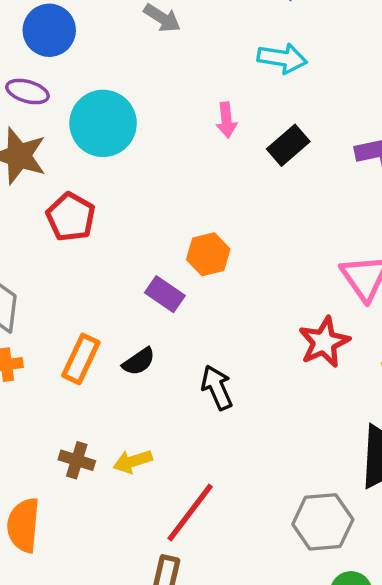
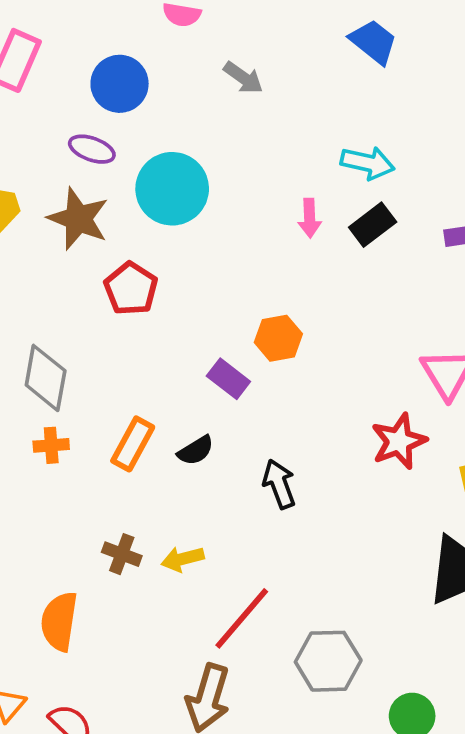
cyan arrow: (282, 58) -> (368, 163), moved
pink arrow: (226, 120) -> (310, 218), moved
gray hexagon: (323, 522) -> (328, 661), moved

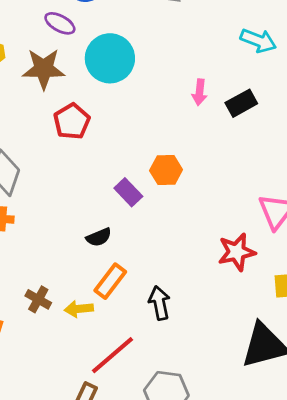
cyan arrow: (368, 163) -> (258, 41), moved
brown star: (78, 219) -> (44, 69), turned -30
orange rectangle: (133, 444) -> (110, 281), moved
black arrow: (279, 484) -> (159, 303), moved

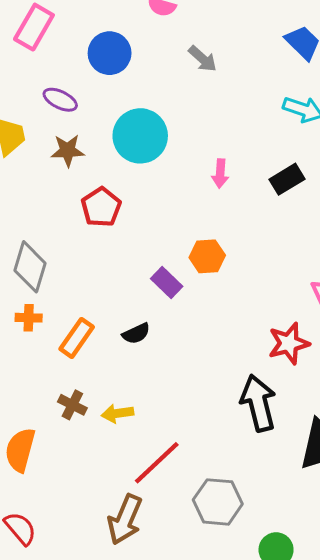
purple ellipse: (60, 23) -> (60, 100), moved
brown star: (44, 69) -> (68, 151), size x0.7
pink arrow: (200, 92) -> (220, 174), moved
orange rectangle: (110, 281) -> (77, 338), moved
black arrow: (159, 303) -> (258, 403), moved, size x1.5

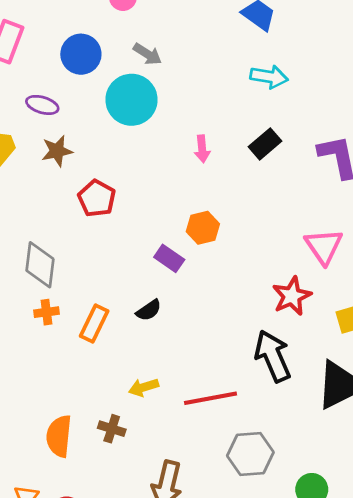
gray arrow: (203, 59) -> (147, 54), moved
cyan circle: (140, 136) -> (132, 100), moved
brown cross: (72, 405) -> (112, 429), moved
red line: (157, 463) -> (211, 398), moved, turned 42

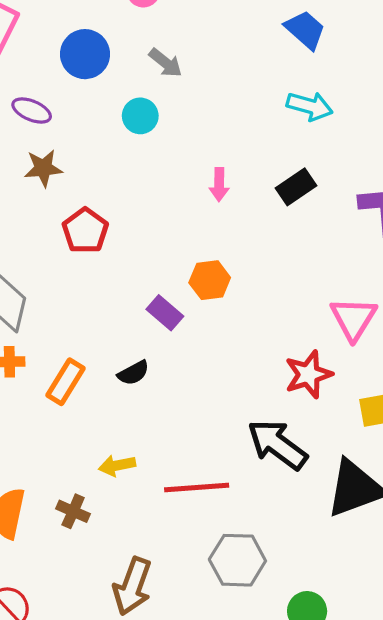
cyan circle: (132, 100) -> (140, 116), size x0.6
black arrow: (273, 356) -> (277, 445), turned -36

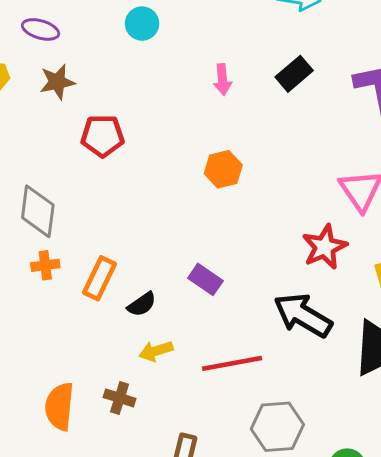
red pentagon: (85, 231) -> (102, 136), turned -30
purple rectangle: (165, 313) -> (205, 279), moved
black semicircle: (133, 373) -> (142, 304), moved

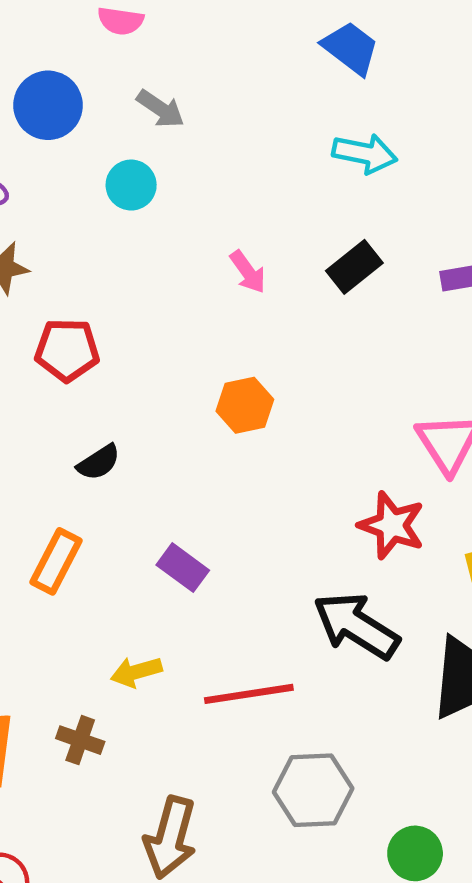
pink arrow: (222, 79) -> (248, 272), turned -32
red star: (325, 247) -> (392, 525), turned -30
purple rectangle: (205, 279) -> (183, 568), moved
black semicircle: (142, 304) -> (99, 462), moved

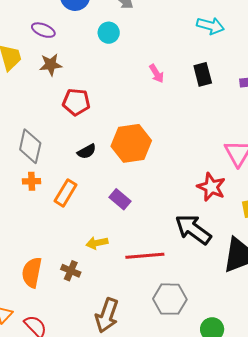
black rectangle: (354, 267) -> (203, 74), turned -70
orange hexagon: (245, 405) -> (131, 143), moved, size x1.6

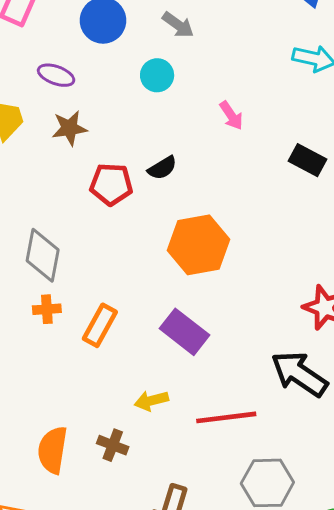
pink arrow: (157, 73) -> (231, 115), moved
black rectangle: (203, 74) -> (308, 160), moved, turned -45
black semicircle: (87, 151) -> (162, 168), moved
purple rectangle: (120, 199) -> (184, 332), size x1.4

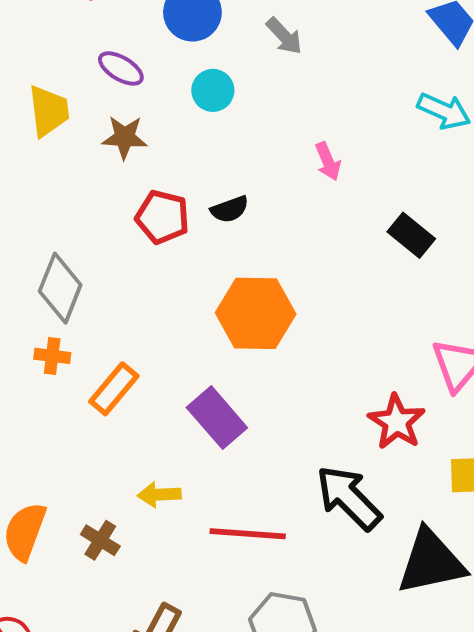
cyan circle: (157, 75) -> (213, 90), moved

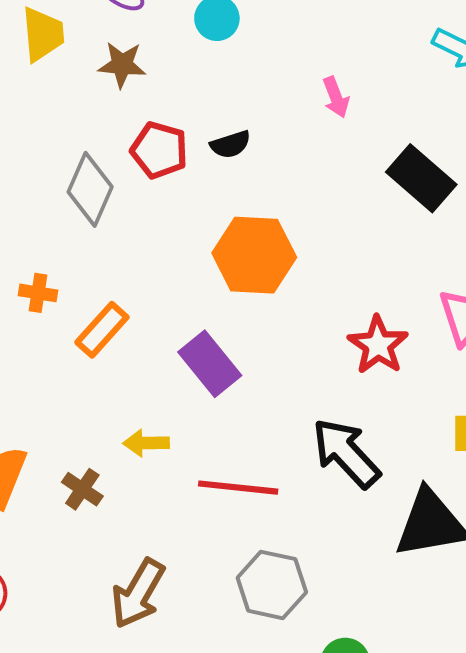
black rectangle: (411, 235) -> (421, 178), size x1.4
gray diamond: (60, 288) -> (90, 189), moved
red star: (397, 422) -> (378, 345), moved

